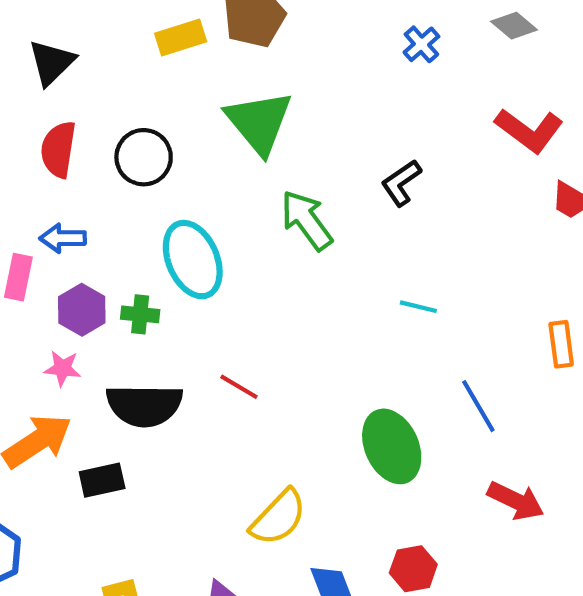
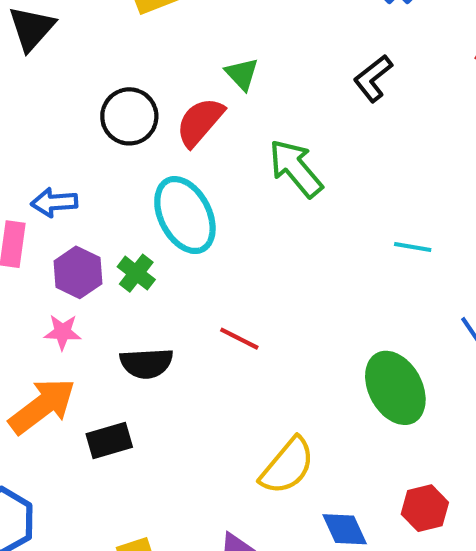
green triangle: (259, 122) -> (242, 74), size x0.5
red semicircle: (58, 149) -> (200, 122), moved, turned 36
black L-shape: (401, 183) -> (373, 78), moved
green cross: (140, 314) -> (136, 273), turned 36
black semicircle: (144, 405) -> (146, 363), size x0.7

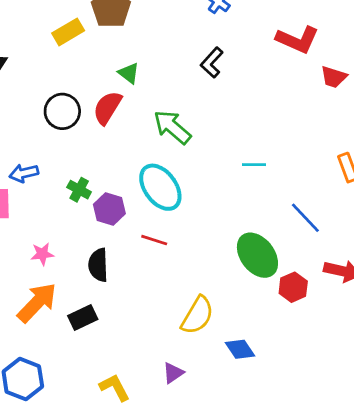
cyan ellipse: (185, 215) -> (160, 187), moved
purple hexagon: (78, 272) -> (109, 209), moved
green cross: (136, 273) -> (79, 190), moved
black semicircle: (146, 363) -> (98, 265), turned 100
red hexagon: (425, 508) -> (293, 287), moved

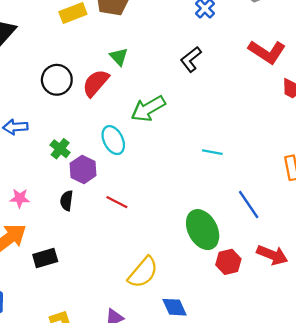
green arrow: (172, 127) -> (148, 109), turned -80
cyan ellipse: (160, 187) -> (113, 140), moved, size x0.7
black semicircle: (98, 265) -> (67, 201), moved, size x0.7

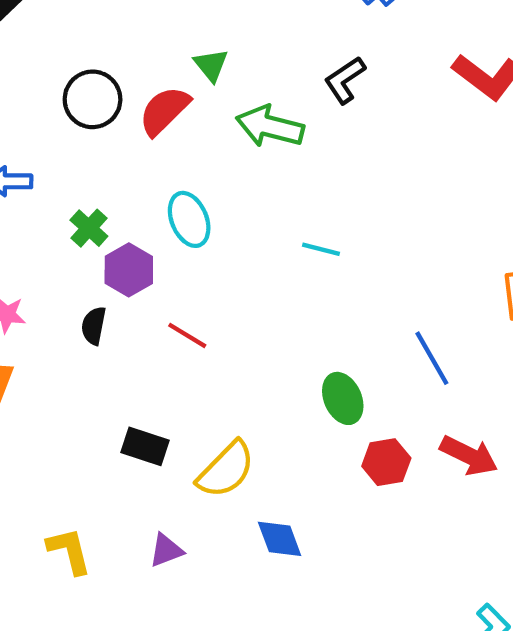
green arrow: (148, 109) -> (270, 126), moved, turned 40
cyan line: (212, 152) -> (321, 249), moved
green ellipse: (203, 230) -> (343, 398), size x0.7
black rectangle: (45, 258) -> (145, 446), moved, turned 30

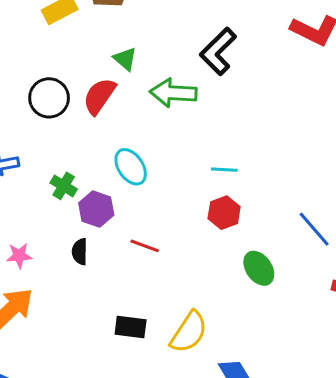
black L-shape: (345, 80) -> (218, 51), size x1.4
red hexagon: (386, 462) -> (224, 213), moved

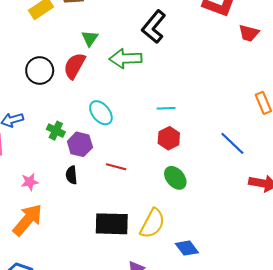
green triangle: (125, 59) -> (90, 38), turned 30
green ellipse: (259, 268) -> (175, 178), moved
black rectangle: (131, 327) -> (112, 224), size x1.5

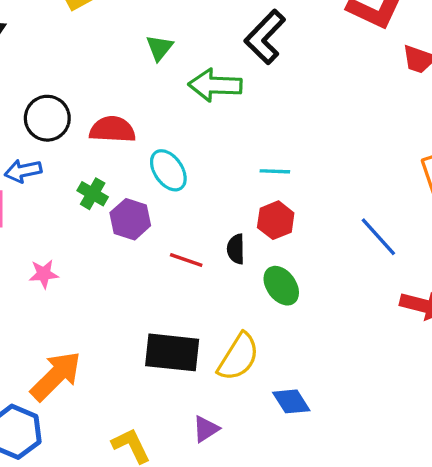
red semicircle: (74, 66) -> (112, 129), moved, turned 60
black circle: (40, 71) -> (47, 118), moved
black semicircle: (71, 175) -> (236, 249), moved
orange arrow: (28, 220) -> (56, 376), moved

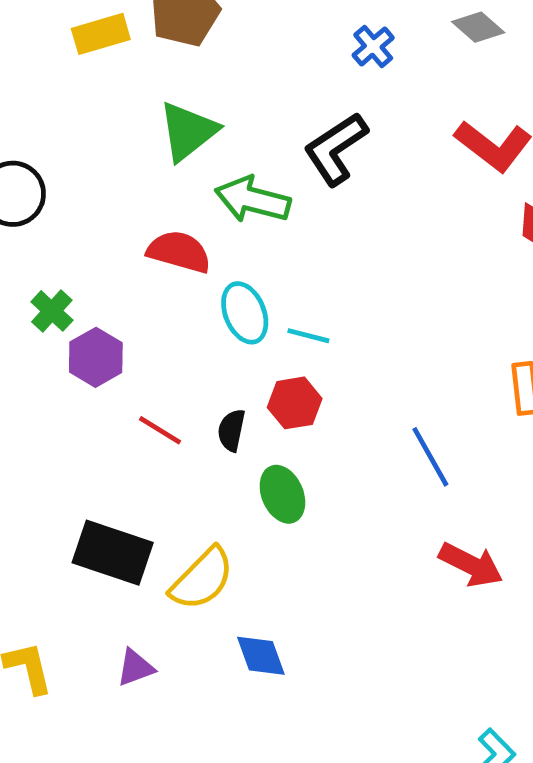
green triangle: (160, 48) -> (188, 131), size x1.6
red semicircle: (112, 129) -> (179, 252), moved
cyan ellipse: (168, 170) -> (245, 313), moved

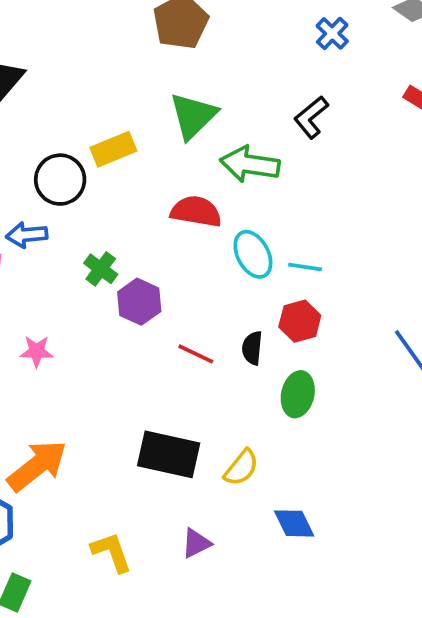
yellow rectangle: (101, 34) -> (113, 149), moved
black L-shape: (336, 149) -> (311, 117), size x0.7
green ellipse: (282, 494) -> (298, 394), turned 42
yellow semicircle: (202, 579) -> (241, 468), size x0.7

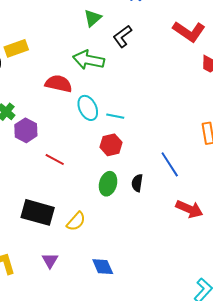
green triangle: (193, 116) -> (93, 18), moved, size x0.7
black semicircle: (252, 348) -> (137, 183), moved
blue diamond: (294, 523) -> (103, 267), moved
purple triangle: (196, 543) -> (50, 260), turned -36

